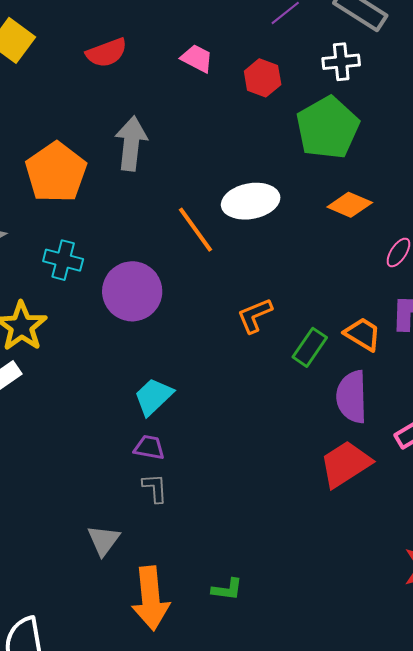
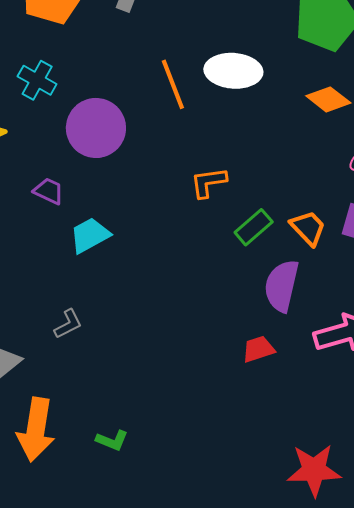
purple trapezoid: (149, 447) -> (49, 191), moved
red trapezoid: (345, 464) -> (258, 349), size x0.6
gray L-shape: (155, 488) -> (68, 324), turned 52

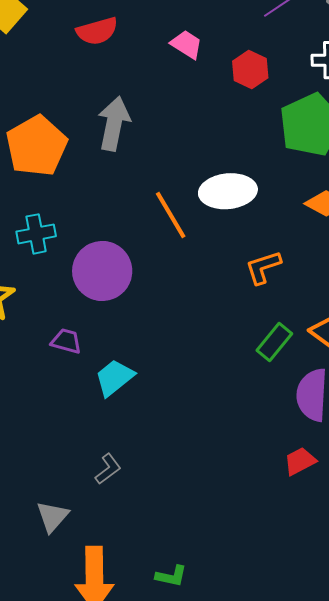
cyan cross: (37, 80) -> (36, 234), turned -30
orange L-shape: (208, 182) -> (263, 267), moved

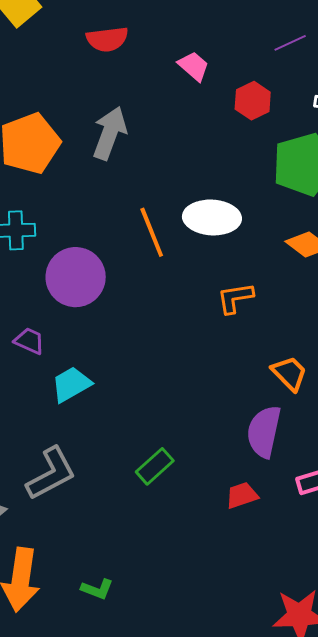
green rectangle: (274, 342) -> (155, 466), moved
gray L-shape: (108, 469) -> (51, 474), size x1.8

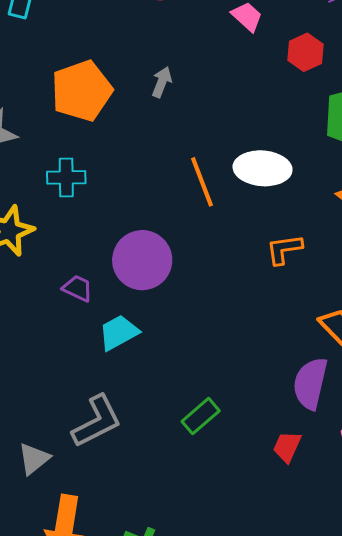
gray arrow: (110, 133) -> (162, 82), size x0.6
purple circle: (76, 277) -> (142, 260), moved
red trapezoid: (242, 495) -> (287, 447), turned -48

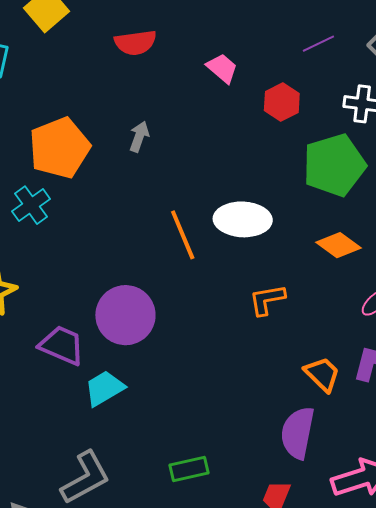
cyan cross: (66, 177) -> (31, 205), moved, turned -33
purple trapezoid: (78, 288) -> (62, 345), size x1.5
green rectangle: (201, 416) -> (189, 469), turned 30

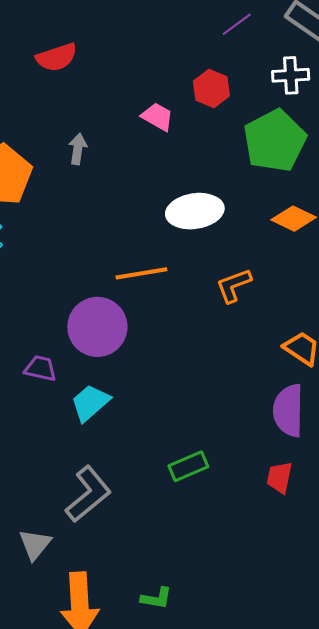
pink trapezoid: (222, 68) -> (157, 117), moved
orange line: (183, 235) -> (141, 273), moved, turned -66
purple trapezoid: (62, 345) -> (40, 368), size x0.7

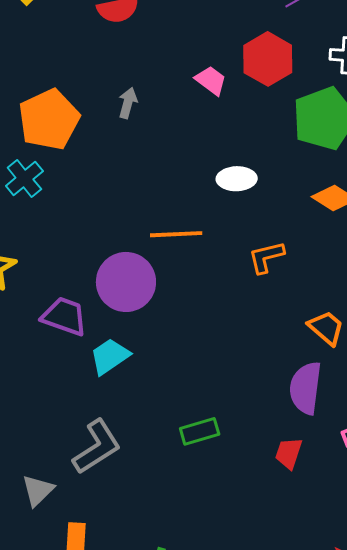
red hexagon: (211, 88) -> (268, 59), size x1.4
white ellipse: (195, 211) -> (237, 179), size x0.7
purple trapezoid: (40, 368) -> (64, 316), size x1.4

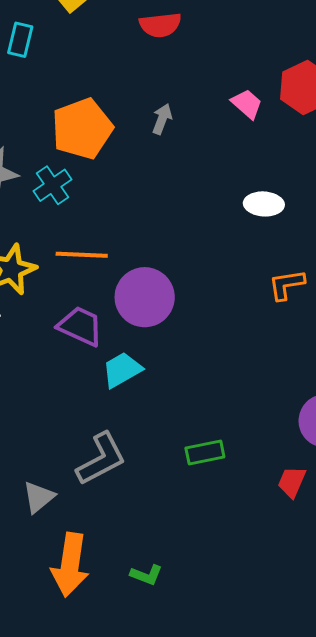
orange line: (176, 234) -> (82, 255), moved

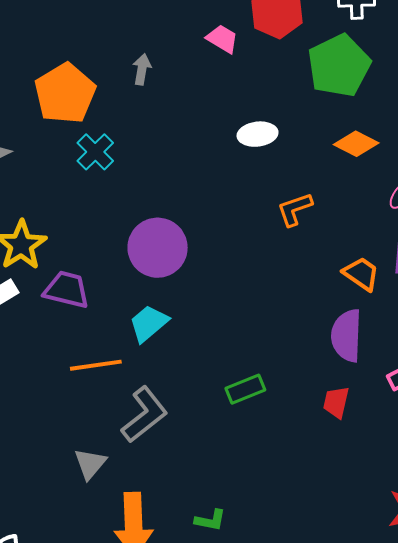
cyan cross: (52, 185) -> (95, 152), moved
orange line: (82, 255) -> (96, 365), moved
purple trapezoid: (80, 326) -> (67, 290), moved

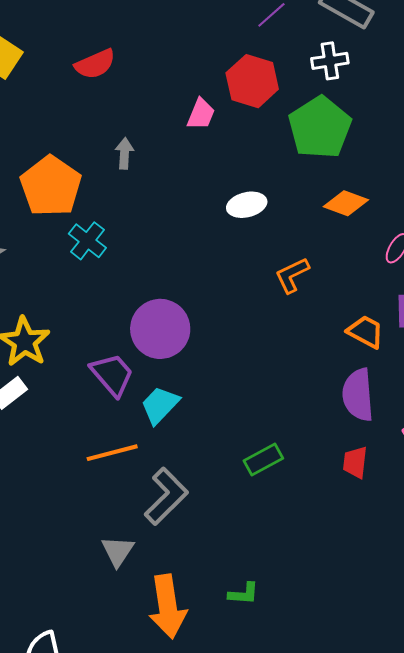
pink trapezoid: (222, 39) -> (201, 114), turned 88
purple trapezoid: (67, 290) -> (112, 375), moved, turned 42

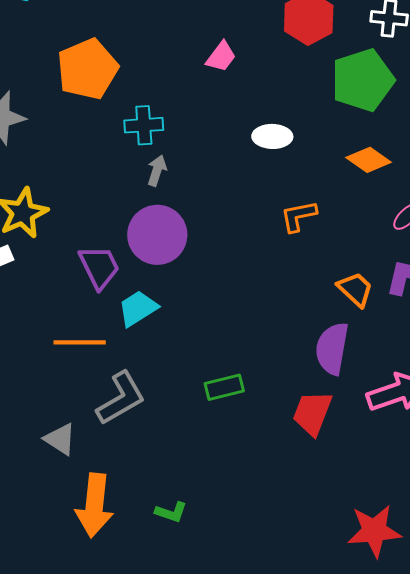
pink trapezoid: (201, 114) -> (221, 57), moved
gray arrow: (124, 153) -> (157, 171), moved
cyan cross: (87, 241) -> (144, 125), moved, turned 33
red trapezoid: (355, 462) -> (312, 413), size x1.4
gray triangle: (118, 551) -> (60, 439), turned -45

